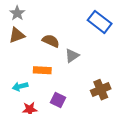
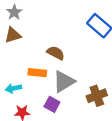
brown semicircle: (51, 41) -> (56, 53), moved
gray triangle: (72, 56) -> (64, 82), moved, size x1.5

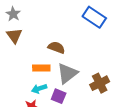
brown triangle: (13, 35) -> (14, 36), turned -42
cyan arrow: (13, 88) -> (39, 89), moved

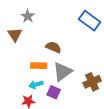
gray star: (13, 14) -> (28, 16), moved

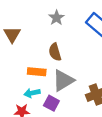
gray star: (28, 16) -> (56, 18), moved
brown semicircle: (53, 47) -> (55, 52), turned -133

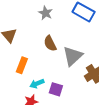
orange rectangle: (37, 72) -> (22, 65), moved, turned -63
gray triangle: (63, 80) -> (73, 56), moved

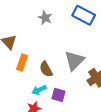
brown semicircle: (50, 43) -> (46, 69), moved
orange rectangle: (22, 65) -> (22, 63), moved

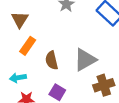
cyan arrow: (39, 90) -> (18, 78), moved

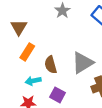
cyan arrow: (18, 78) -> (33, 81), moved

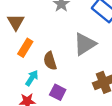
gray triangle: (83, 63) -> (85, 44), moved
cyan arrow: (33, 81) -> (32, 78), turned 136

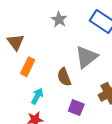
brown semicircle: (50, 61) -> (64, 77), moved
purple square: (58, 92) -> (76, 108), moved

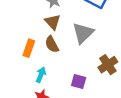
brown triangle: (16, 42) -> (53, 22), moved
brown semicircle: (64, 77) -> (52, 44), moved

